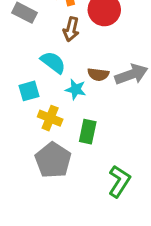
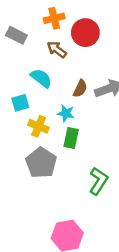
brown arrow: (71, 29) -> (57, 50), turned 114
brown semicircle: (98, 74) -> (80, 89), turned -72
cyan star: (76, 89) -> (66, 113), moved

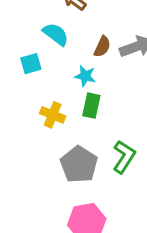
yellow cross: (39, 126) -> (53, 115), moved
gray pentagon: (41, 163) -> (79, 164), moved

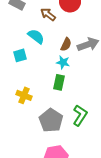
cyan star: (85, 76) -> (63, 62), moved
yellow cross: (53, 115) -> (24, 95), moved

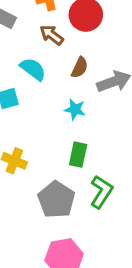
brown semicircle: (66, 44) -> (80, 67), moved
green rectangle: (59, 82) -> (78, 155), moved

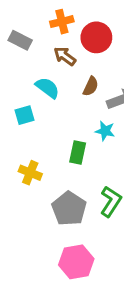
cyan star: (75, 109) -> (105, 131), moved
green rectangle: (78, 155) -> (78, 153), moved

